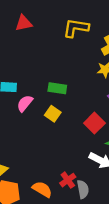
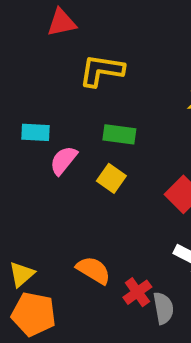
yellow L-shape: (76, 28) -> (101, 70), moved
orange semicircle: (42, 189) -> (93, 270), moved

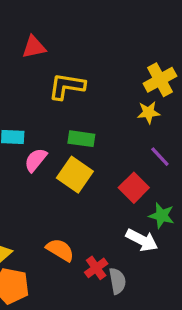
yellow square: (111, 178) -> (75, 175), size x1.5

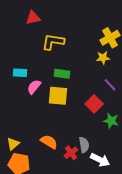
yellow square: (75, 175) -> (58, 96), turned -30
white arrow: (142, 240) -> (100, 160), moved
gray semicircle: (117, 281) -> (84, 145), moved

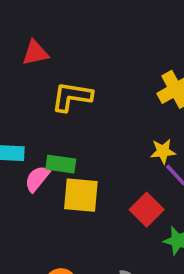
yellow star: (103, 58) -> (163, 151), moved
green rectangle: (62, 74) -> (61, 164), moved

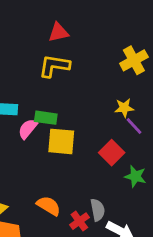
red triangle: (35, 53) -> (58, 32), moved

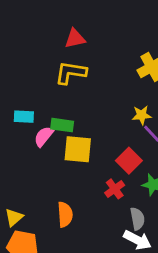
orange semicircle: (49, 206) -> (65, 215), turned 55
gray semicircle: (98, 210) -> (137, 219), moved
red cross: (79, 221) -> (115, 189), moved

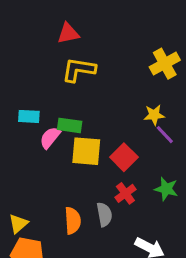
red triangle: (75, 39) -> (68, 33), moved
red square: (129, 161) -> (124, 157), moved
gray semicircle: (137, 219) -> (104, 215), moved

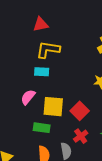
cyan rectangle: (29, 116) -> (42, 72), moved
green rectangle: (70, 125) -> (42, 128), moved

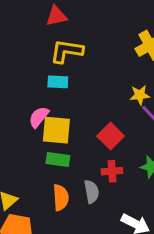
yellow square: (53, 107) -> (56, 130), moved
red cross: (81, 136) -> (112, 171), turned 32

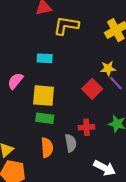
yellow L-shape: (67, 51) -> (66, 26), moved
pink semicircle: (39, 117) -> (15, 81), moved
red square: (111, 136) -> (92, 89), moved

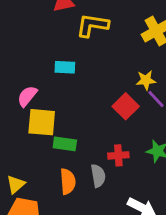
yellow square: (44, 96) -> (42, 122), moved

